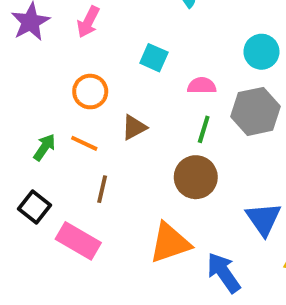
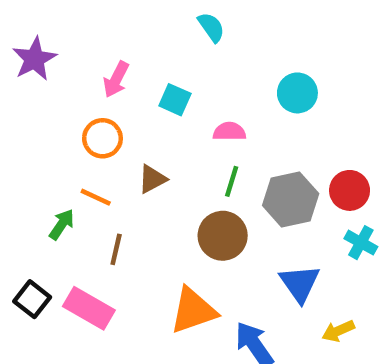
pink arrow: (88, 22) -> (116, 79), moved
gray hexagon: (255, 111) -> (291, 199), moved
green arrow: (44, 147) -> (62, 224), moved
black square: (34, 207) -> (32, 299), moved

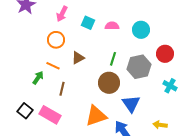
cyan circle: (297, 93) -> (141, 30), moved
pink semicircle: (229, 131) -> (112, 26), moved
red circle: (350, 190) -> (165, 54), moved
blue triangle: (300, 283) -> (131, 104), moved
yellow arrow: (338, 331) -> (160, 125), turned 32

